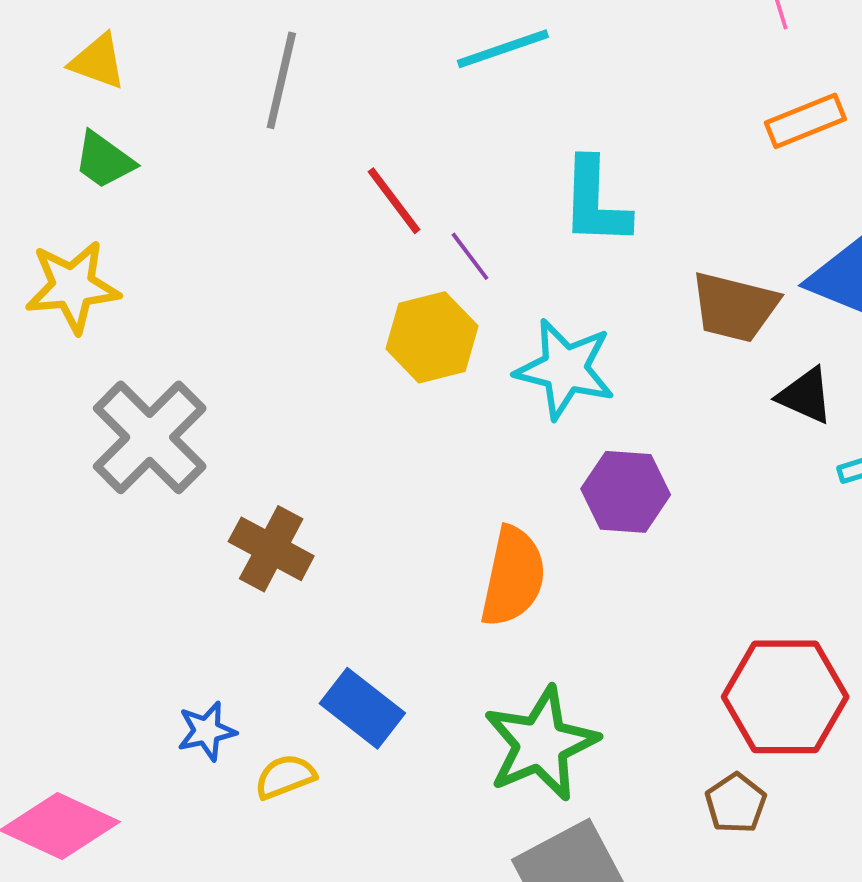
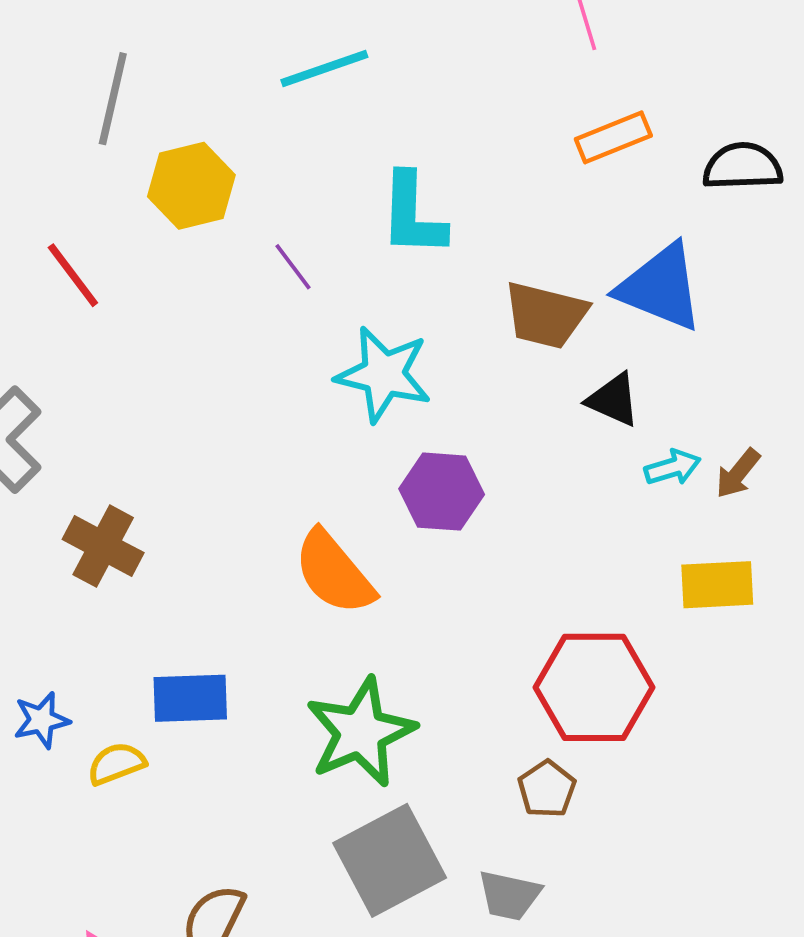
red line: (394, 201) -> (73, 275), moved
yellow hexagon: (432, 337) -> (191, 186), moved
orange semicircle: (513, 577) -> (334, 573), turned 128
blue rectangle: (362, 708) -> (190, 698), turned -40

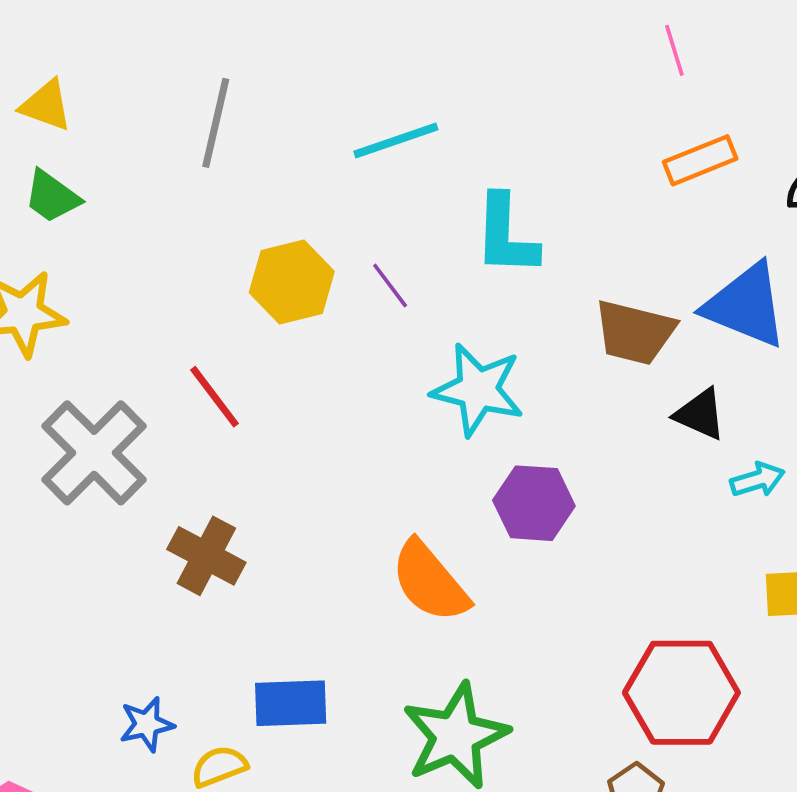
cyan line: (324, 68) -> (396, 140), moved
yellow hexagon: (191, 186) -> (292, 282), moved
red line: (73, 275) -> (215, 397), moved

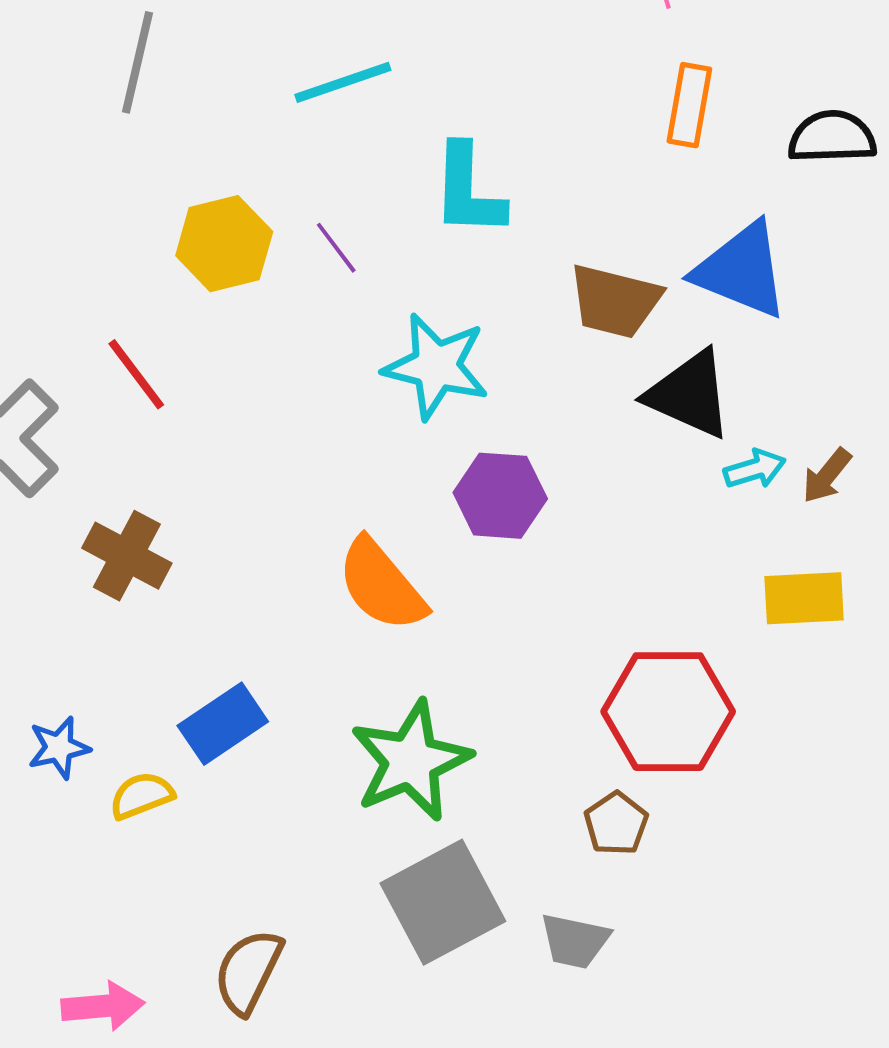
orange rectangle: (700, 160) -> (689, 105), turned -58
black triangle: (700, 414) -> (689, 394), size x1.5
blue rectangle: (291, 703) -> (223, 724), turned -32

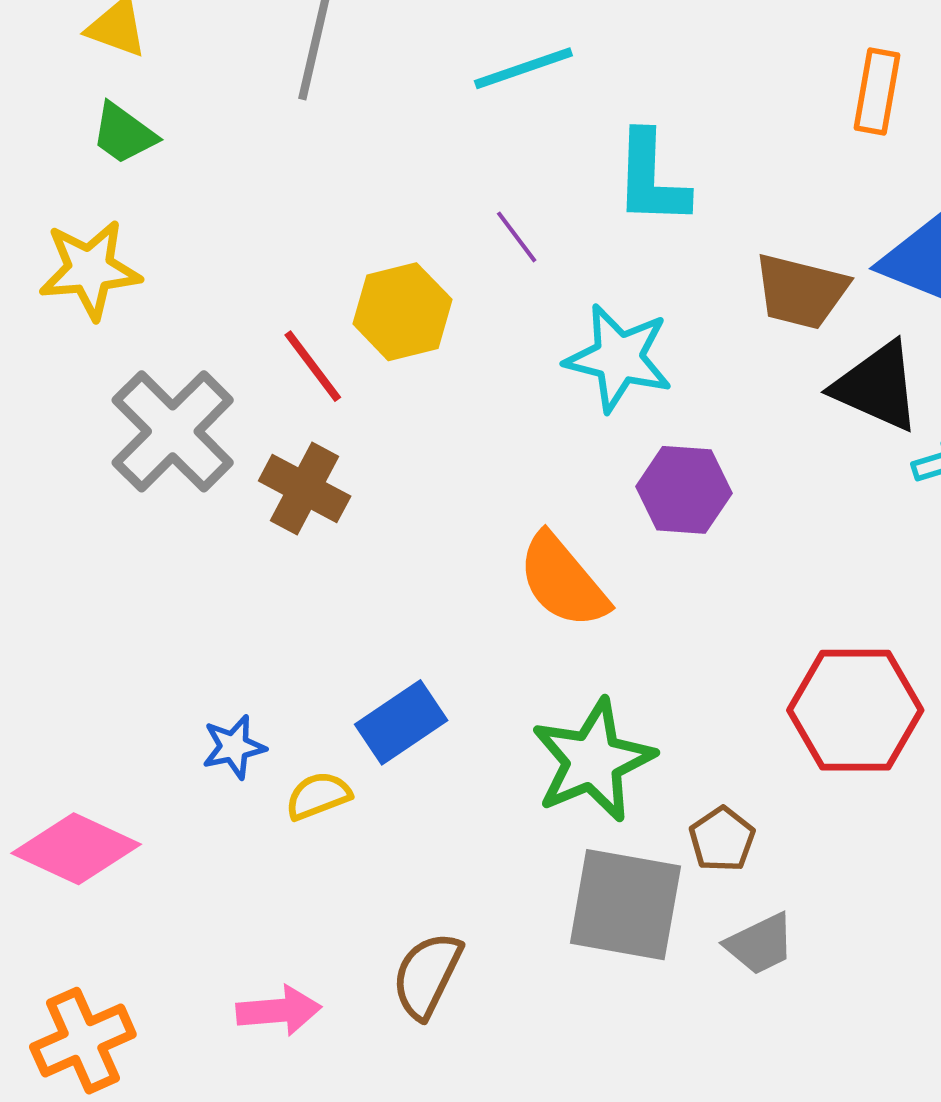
yellow hexagon: (224, 244) -> (402, 312), moved
brown cross: (127, 556) -> (305, 488), moved
brown pentagon: (616, 824) -> (722, 839), moved
gray square: (443, 902) -> (625, 905), turned 38
gray trapezoid: (575, 941) -> (760, 944), turned -38

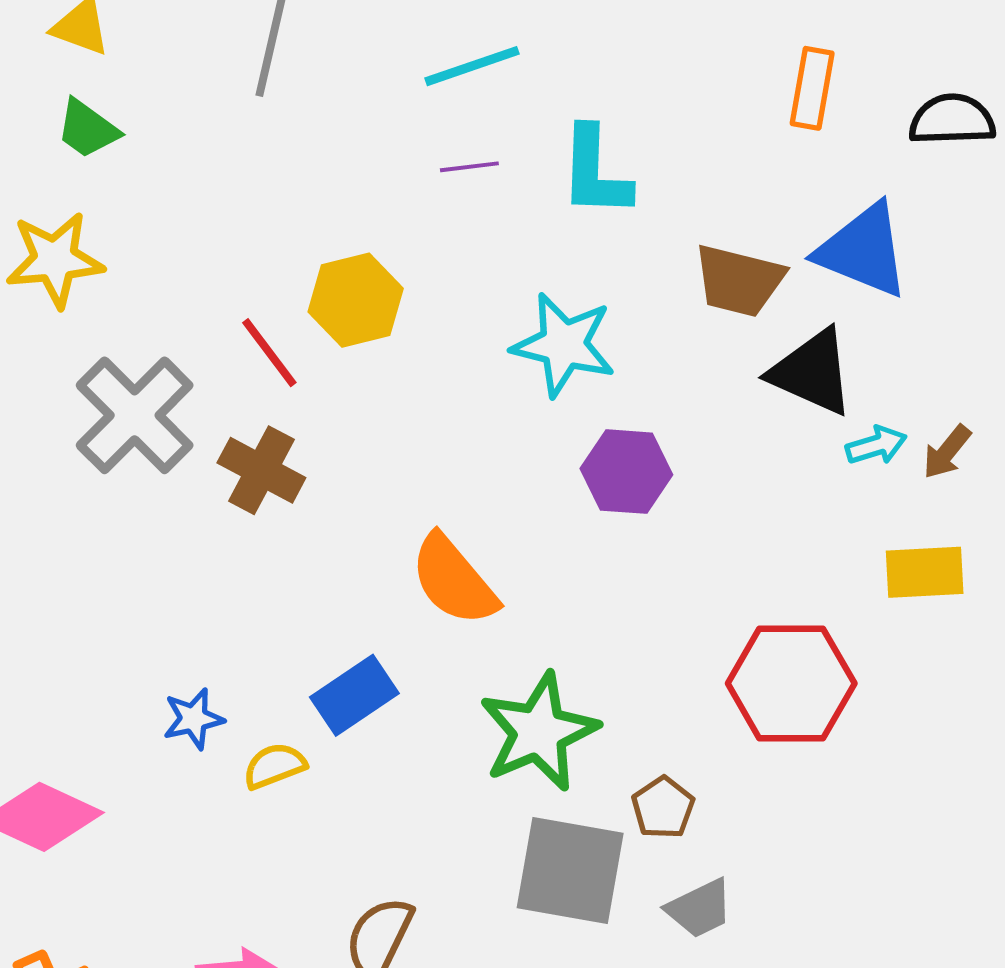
purple line: (517, 237) -> (469, 167), moved, turned -60
orange semicircle: (563, 581) -> (454, 580), moved

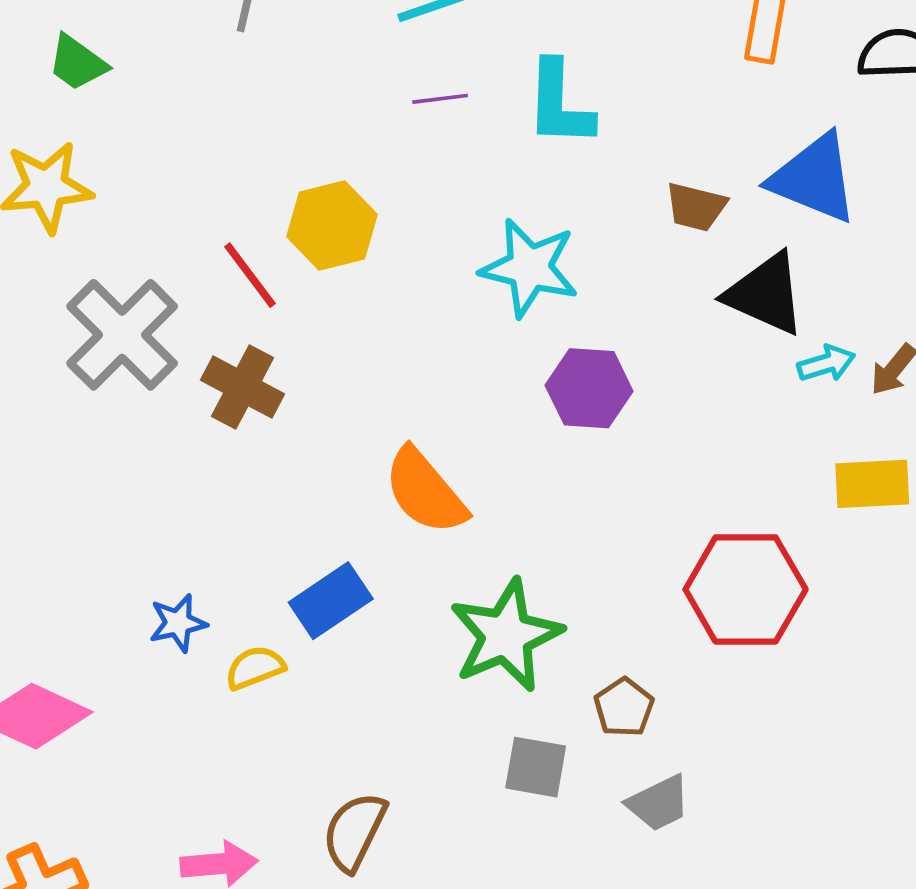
brown trapezoid: (739, 281) -> (696, 207), size x0.7
gray square: (570, 871) -> (536, 767), size x0.6

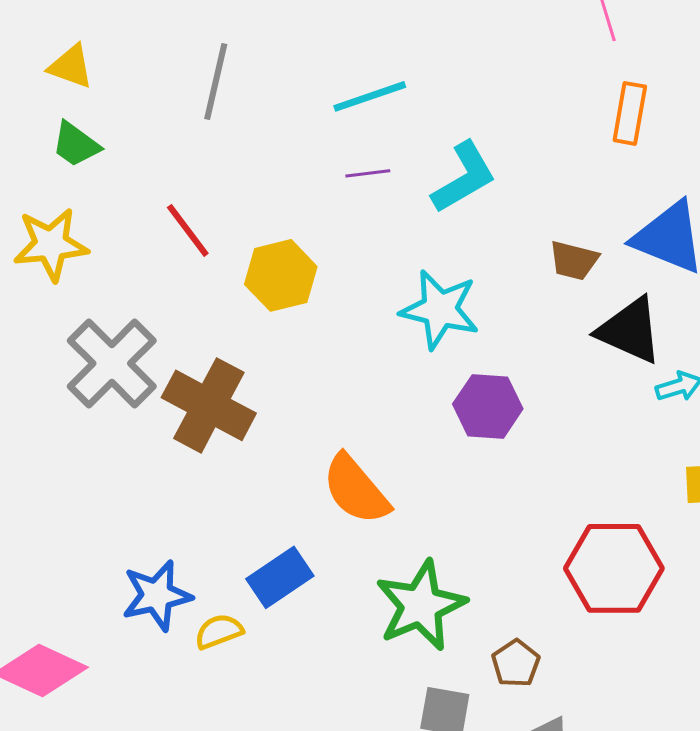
cyan L-shape: (559, 104) -> (464, 177), turned -122
red line: (250, 275) -> (188, 230), moved
brown cross: (243, 387) -> (209, 405), size x1.4
blue star: (178, 623) -> (157, 595), size x1.5

